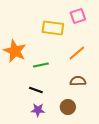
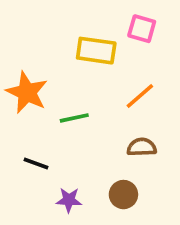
pink square: (78, 16) -> (142, 29), turned 35
black line: (36, 90) -> (36, 164), moved

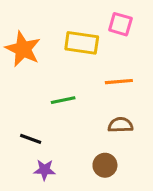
orange star: (27, 92) -> (23, 49), moved
orange line: (140, 96) -> (119, 82), turned 36
purple star: (69, 200) -> (45, 170), moved

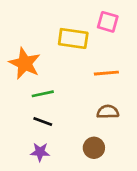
orange star: (23, 49) -> (25, 63), moved
green line: (63, 100) -> (43, 94), moved
black line: (31, 139) -> (43, 121), moved

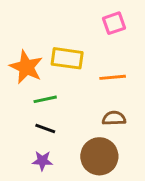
pink square: (108, 22) -> (114, 23), turned -35
yellow rectangle: (73, 38) -> (67, 58), moved
brown circle: (94, 148) -> (99, 156), size x1.6

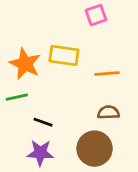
pink square: (114, 23) -> (96, 15), moved
green line: (45, 99) -> (17, 97), moved
purple star: (42, 161) -> (40, 153), size x1.4

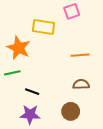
yellow rectangle: (64, 55) -> (44, 27), moved
brown circle: (95, 149) -> (71, 111), size x0.7

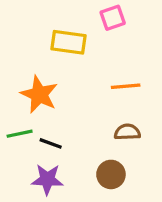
orange star: (19, 48) -> (39, 94), moved
green line: (12, 73) -> (20, 134), moved

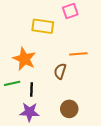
brown semicircle: (127, 132) -> (60, 71), moved, turned -70
black line: (51, 143) -> (31, 90), turned 72

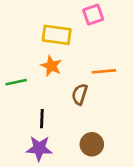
orange star: (24, 59) -> (51, 66), moved, size x0.7
green line: (12, 83) -> (16, 82), moved

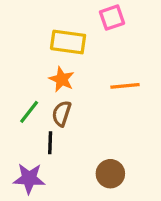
green line: (16, 82) -> (29, 112), moved, turned -40
brown semicircle: (80, 94) -> (62, 114), moved
purple star: (39, 148) -> (29, 179), moved

